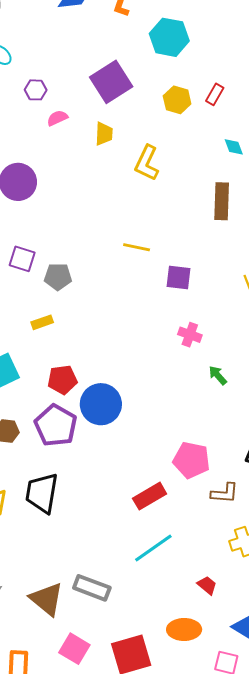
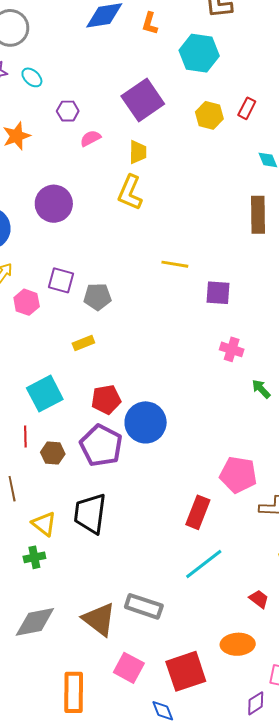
yellow L-shape: (147, 163) -> (130, 193), moved
red rectangle: (150, 496) -> (198, 512), turned -36

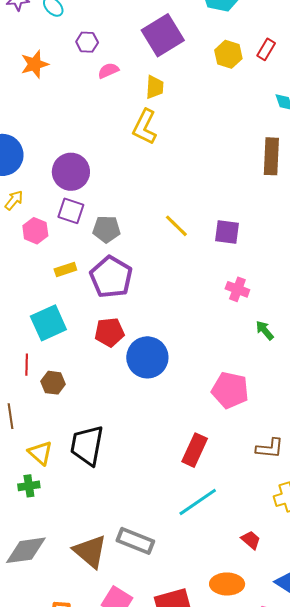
purple circle: (54, 204) -> (71, 172), moved
yellow line: (175, 264) -> (176, 226), moved, turned 32
yellow rectangle: (83, 343) -> (65, 269), moved
purple pentagon: (101, 446) -> (111, 277), moved
pink pentagon: (238, 475) -> (230, 390), moved

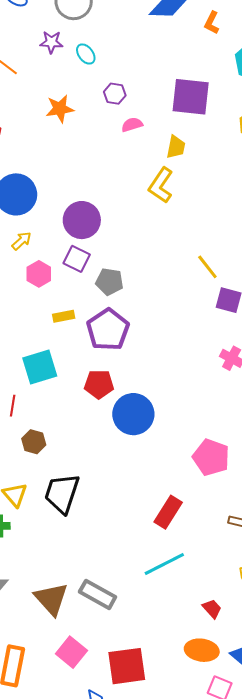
purple square: (163, 35) -> (191, 97), turned 30
yellow line: (176, 226) -> (207, 267), moved
brown hexagon: (53, 383) -> (34, 442), moved
orange ellipse: (227, 584) -> (202, 650), moved

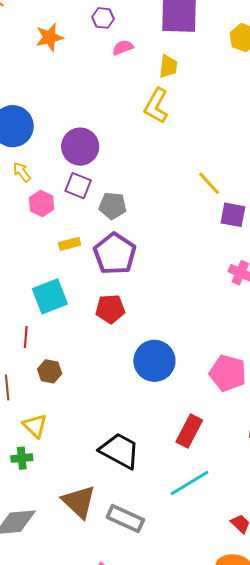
yellow arrow: (22, 241) -> (22, 172), turned -80
blue circle: (133, 414) -> (154, 361), moved
black trapezoid: (62, 493) -> (120, 451), moved, turned 105
brown triangle: (51, 599) -> (79, 502), moved

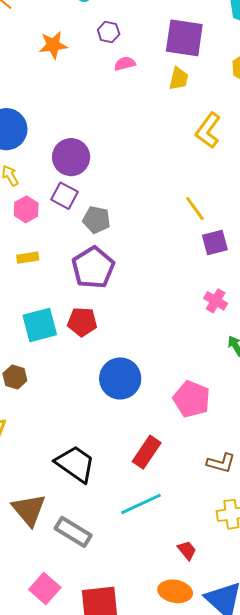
yellow trapezoid: (168, 66) -> (179, 79), moved
yellow L-shape: (156, 106) -> (208, 130), moved
purple square: (233, 215) -> (215, 243), turned -32
yellow rectangle: (70, 244) -> (28, 258), moved
cyan square: (50, 296) -> (40, 325), moved

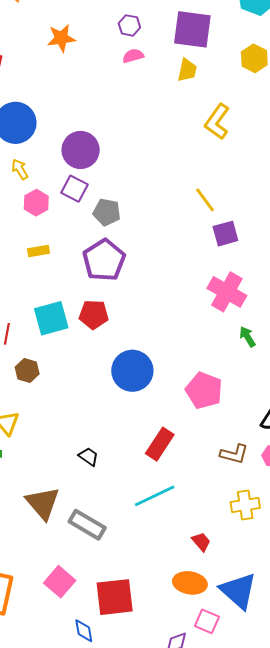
purple hexagon: (109, 32) -> (129, 25), moved
pink cross: (216, 301) -> (227, 292), size x1.6
black trapezoid: (75, 464) -> (89, 457), size x0.5

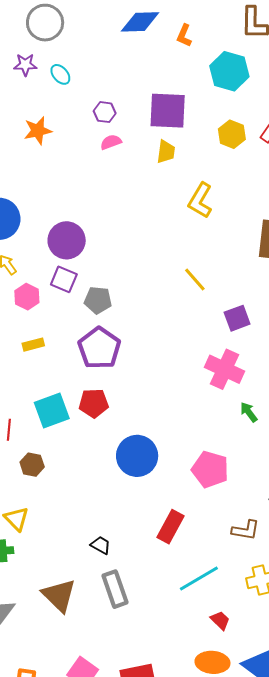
purple square: (225, 234) -> (237, 318), moved
cyan line: (155, 496) -> (199, 578), moved
gray rectangle: (87, 525) -> (115, 589), moved, turned 45

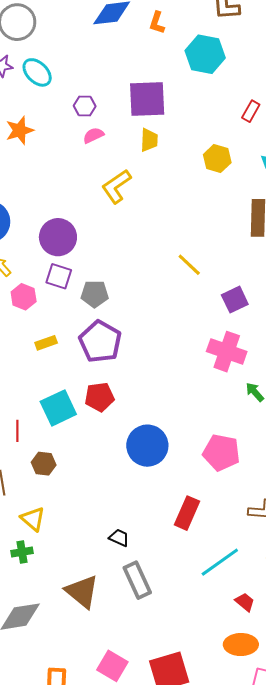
cyan ellipse: (60, 74) -> (37, 72), size x1.4
yellow hexagon: (232, 134) -> (217, 159), moved
yellow L-shape: (200, 200) -> (116, 186), moved, turned 30
yellow rectangle: (33, 345) -> (46, 343), moved

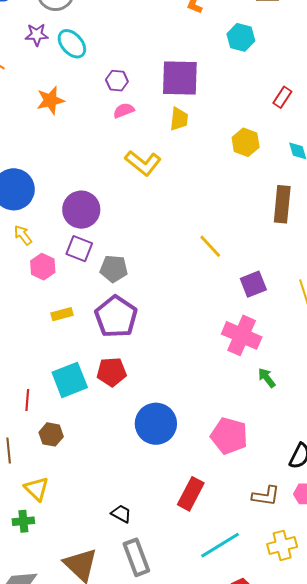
cyan hexagon: (205, 54) -> (241, 37), size x0.7
yellow L-shape: (116, 186) -> (143, 163), turned -111

